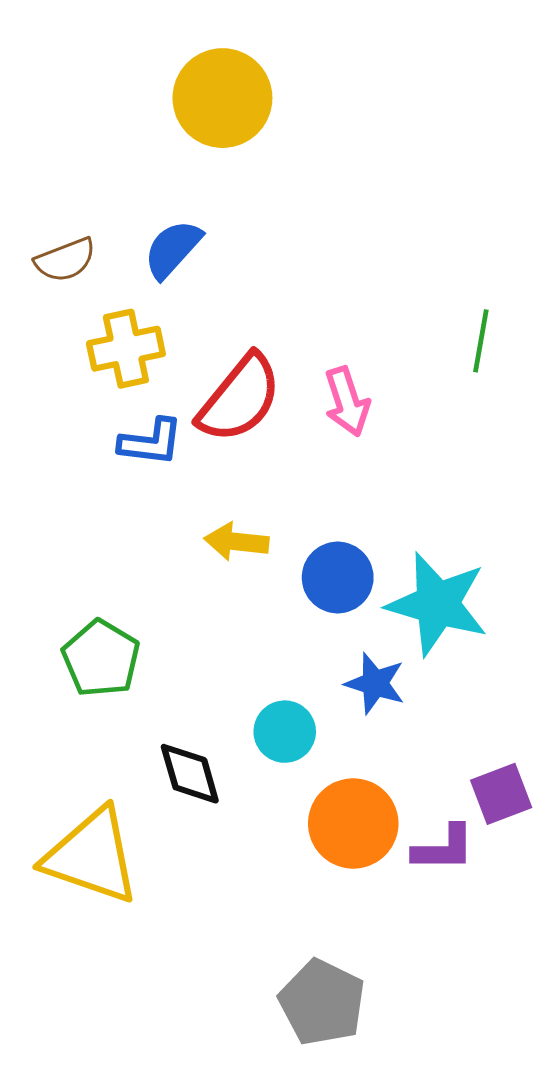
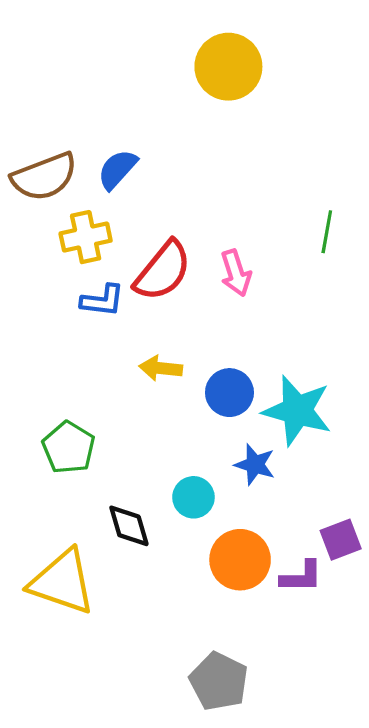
yellow circle: (222, 98) -> (228, 67), moved
brown semicircle: (65, 260) -> (44, 177), size x1.6

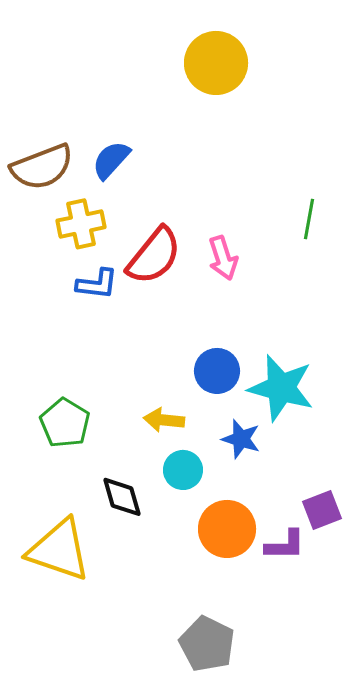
yellow arrow: (161, 368) -> (164, 420), moved

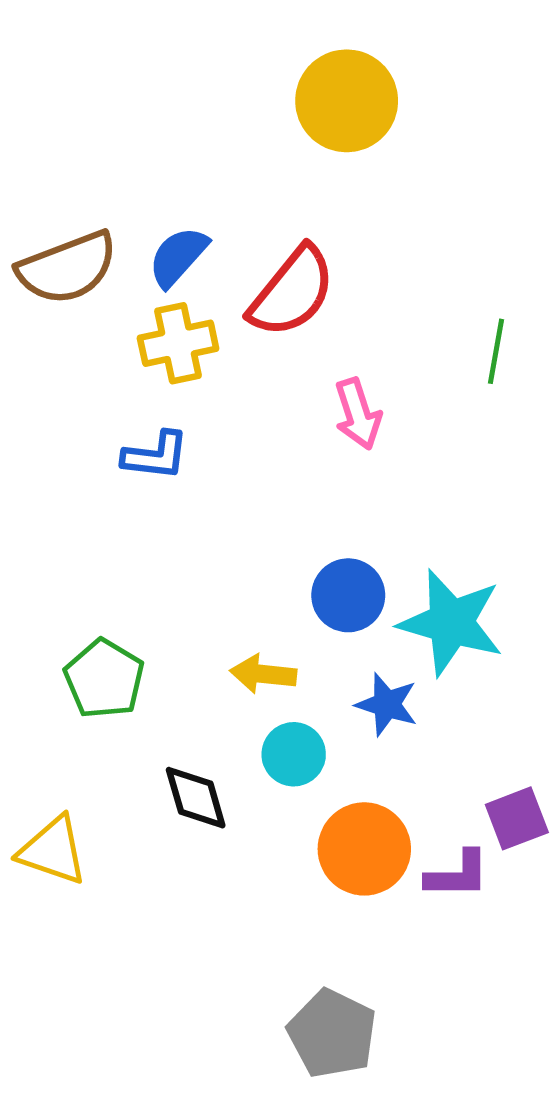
yellow cross: (81, 224) -> (178, 343), moved
red semicircle: (154, 256) -> (292, 292), moved
yellow triangle: (59, 550) -> (53, 851), moved, size x0.7

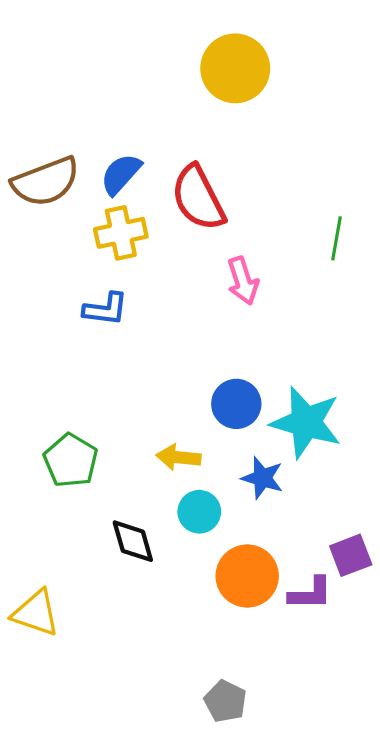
red semicircle: (292, 292) -> (198, 198), turned 114
yellow triangle: (53, 851) -> (36, 613), moved
gray pentagon: (332, 1034) -> (225, 701), size x0.7

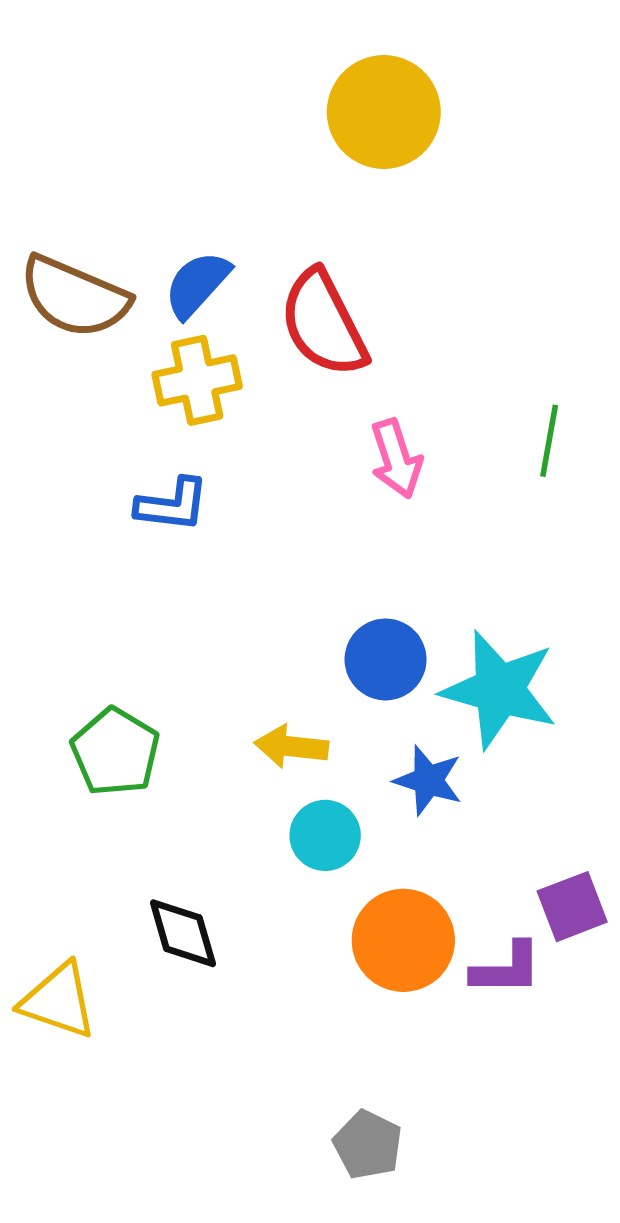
brown semicircle: (46, 182) -> (74, 297), turned 44
green line: (337, 238) -> (549, 441), moved
black diamond: (133, 541) -> (183, 933), moved

